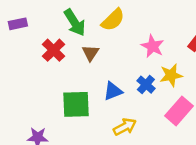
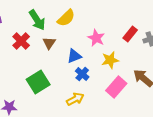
blue cross: (146, 85) -> (82, 74), moved
blue triangle: (113, 91) -> (74, 56), moved
green square: (76, 104) -> (38, 82), turned -30

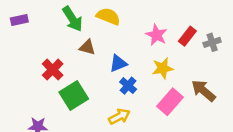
yellow semicircle: (66, 18) -> (108, 16), turned -114
pink star: (96, 38) -> (156, 35), moved
red cross: (21, 41) -> (53, 70), moved
brown triangle: (49, 43) -> (87, 47), turned -48

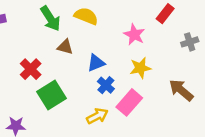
red rectangle: (187, 36) -> (165, 14), moved
pink rectangle: (170, 102) -> (129, 102), moved

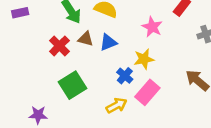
blue triangle: (96, 63) -> (108, 42), moved
yellow star: (140, 68) -> (144, 59), moved
red cross: (31, 69) -> (59, 46), moved

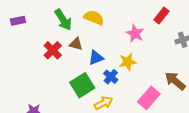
blue triangle: (108, 42) -> (96, 58), moved
green square: (73, 85) -> (82, 85), moved
pink rectangle: (147, 92) -> (149, 98), moved

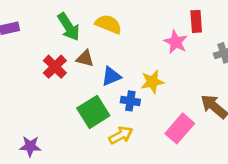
red rectangle: (161, 15) -> (196, 21), turned -42
pink star: (135, 33) -> (176, 42), moved
blue cross: (111, 77) -> (130, 101), turned -32

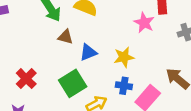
red cross: (55, 67) -> (26, 79), moved
blue cross: (130, 101) -> (124, 86), moved

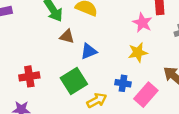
yellow star: (124, 57) -> (138, 52), moved
red cross: (26, 79) -> (29, 76), turned 36

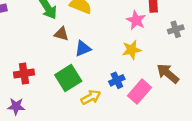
blue cross: (123, 83) -> (117, 80), turned -35

